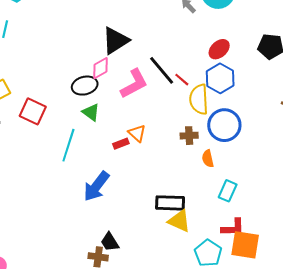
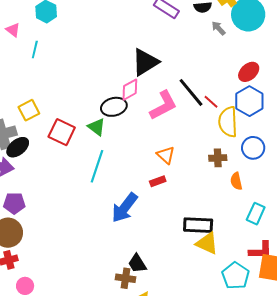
green triangle: (91, 112) -> (96, 127), moved
blue circle: (224, 125) -> (253, 148), size x0.7
red rectangle: (121, 144) -> (158, 181), moved

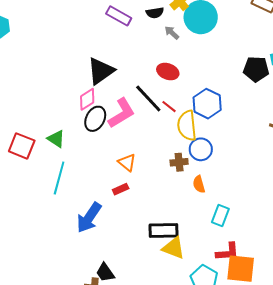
red ellipse: (249, 72) -> (168, 71), moved, turned 65
black ellipse: (114, 107) -> (95, 119), moved, turned -45
blue circle: (253, 148) -> (201, 149), moved

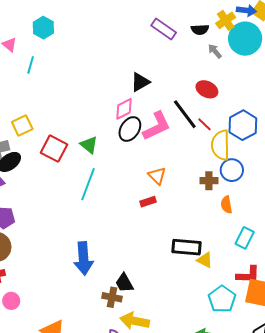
black triangle: (101, 71) -> (140, 82), size x0.7
blue arrow: (89, 218) -> (84, 258), moved, turned -44
yellow triangle: (174, 248) -> (205, 260), moved, size x0.7

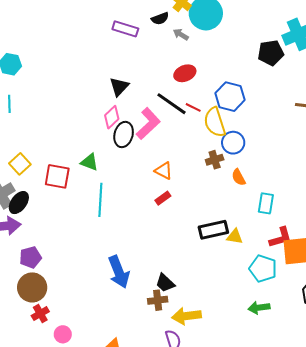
red ellipse: (207, 89) -> (185, 73), turned -30

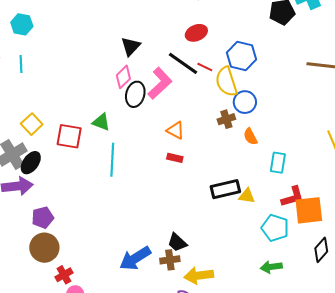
red rectangle: (163, 198) -> (175, 158), turned 49
blue arrow: (119, 272) -> (135, 258), moved, turned 80
red cross: (40, 314) -> (64, 275), moved

